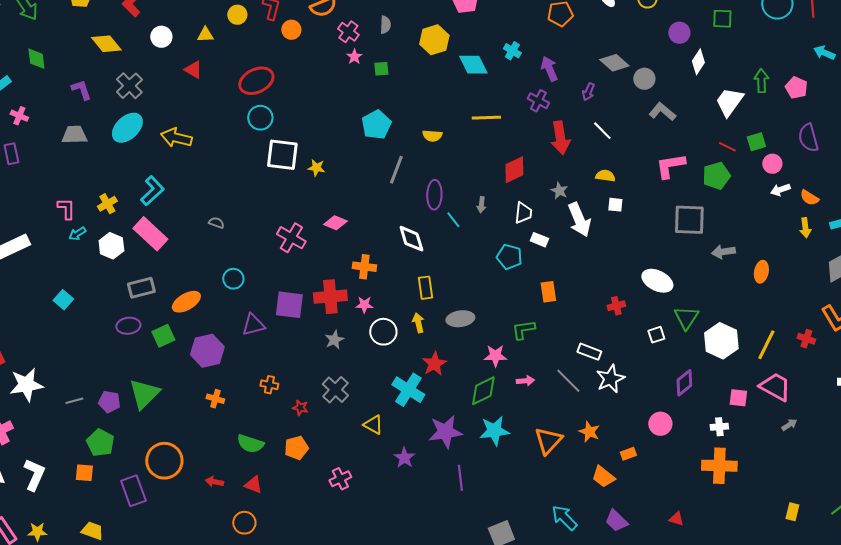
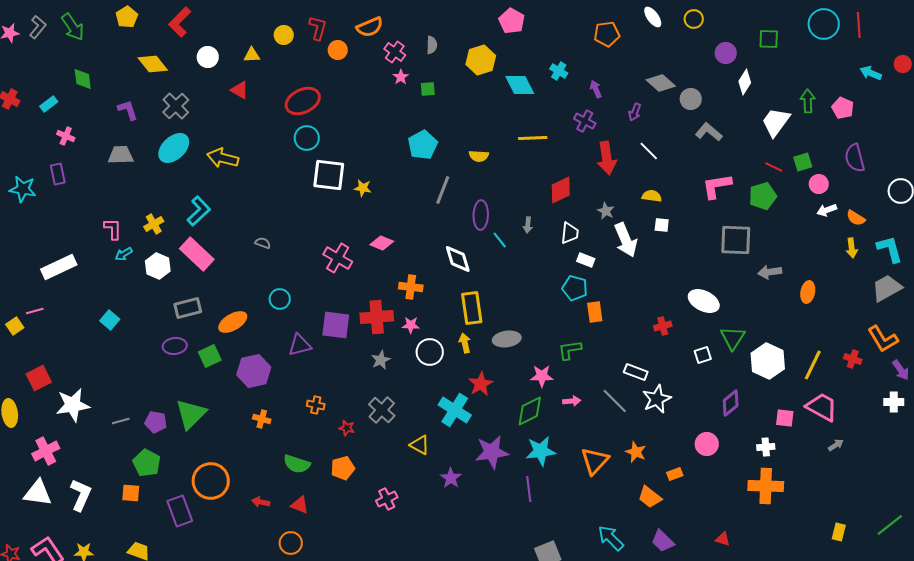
purple arrow: (549, 69) -> (596, 89), size x0.7
cyan pentagon: (509, 257) -> (575, 288), moved
yellow rectangle: (425, 288) -> (472, 308), size x1.4
purple line: (460, 478) -> (529, 489), moved

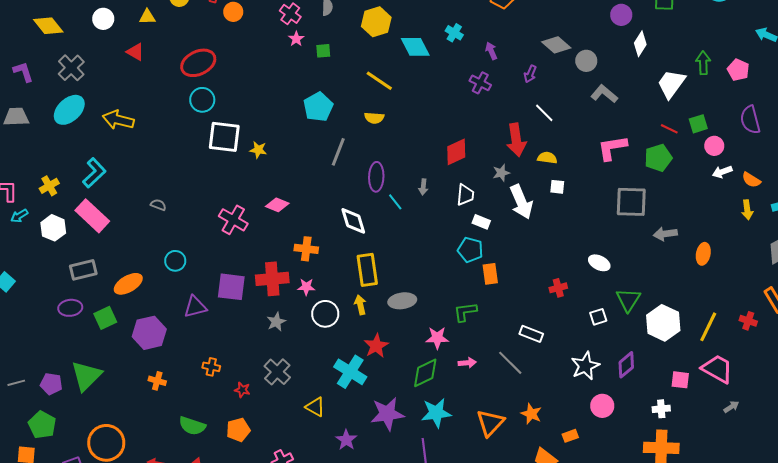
yellow line: (533, 138) -> (379, 81), moved, turned 36
red arrow: (607, 158) -> (516, 140), moved
gray star: (606, 211) -> (501, 173), turned 30
white ellipse: (704, 301) -> (599, 263), size x0.7
white star: (657, 399) -> (585, 366), moved

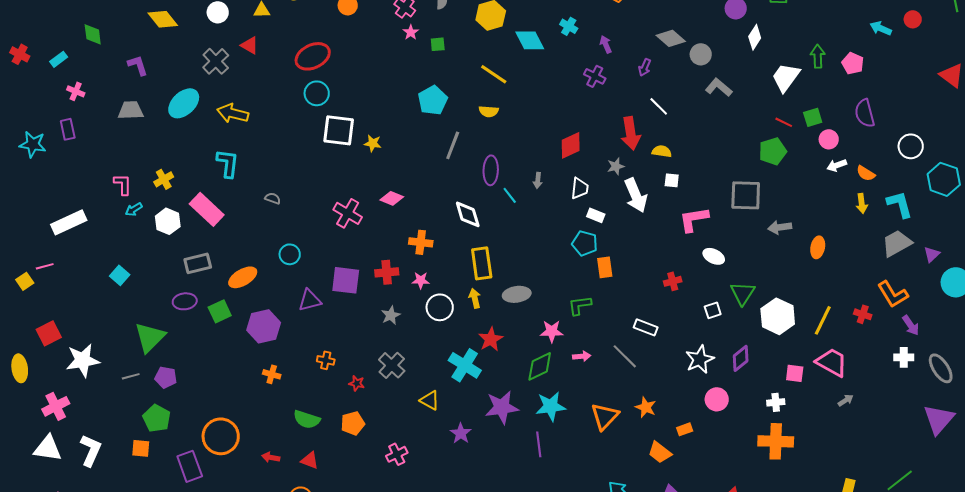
gray cross: (71, 68) -> (216, 61), moved
pink L-shape: (612, 148) -> (694, 219), moved
cyan L-shape: (94, 173) -> (228, 163), moved, turned -40
red cross: (272, 279) -> (387, 272), size x0.7
green triangle: (86, 376) -> (150, 337), moved

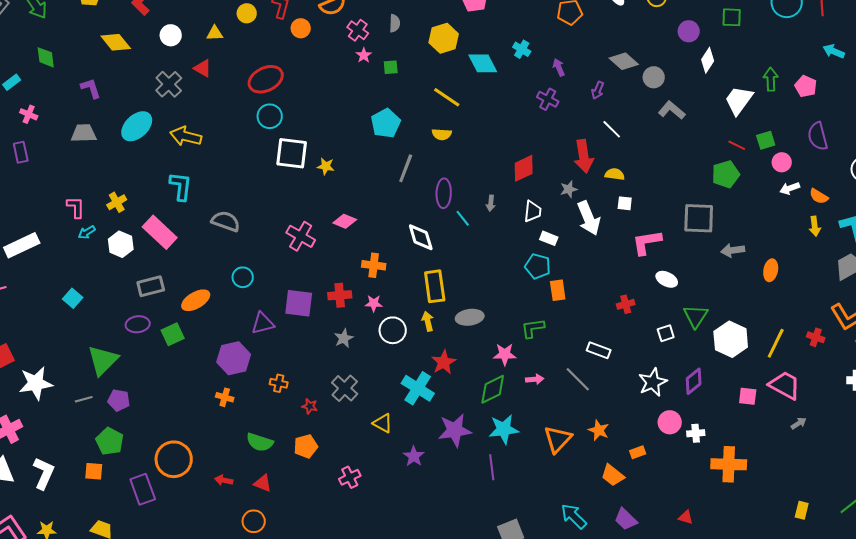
gray semicircle: (273, 198) -> (226, 221), size x1.8
purple hexagon: (264, 326) -> (234, 358), moved
white cross: (776, 402) -> (696, 433), moved

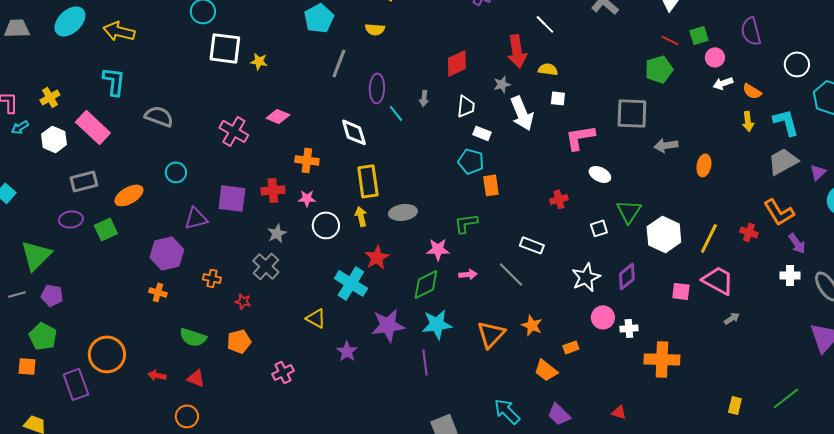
gray cross: (345, 388) -> (266, 266), moved

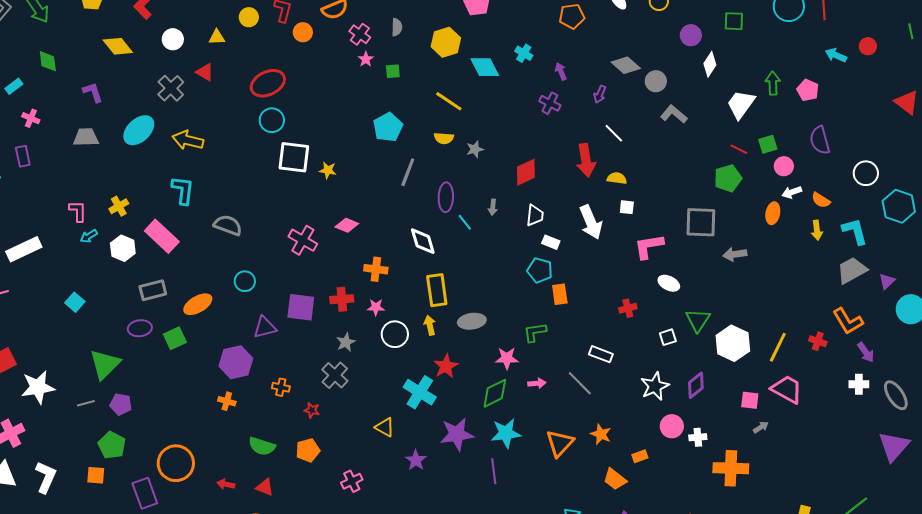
gray star: (502, 84) -> (475, 149), moved
orange ellipse: (704, 165) -> (773, 213), moved
gray arrow: (732, 318) -> (761, 427), moved

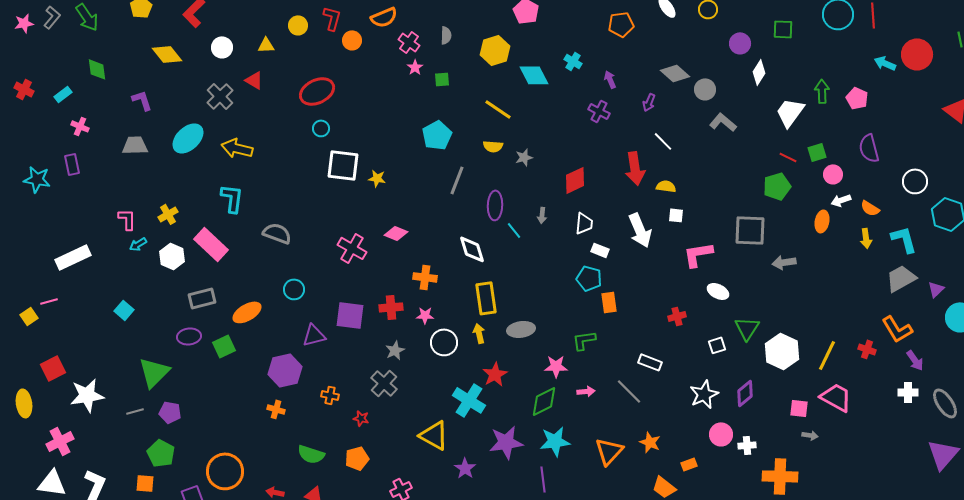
red circle: (868, 46) -> (917, 54), size x1.8
cyan circle: (272, 120) -> (321, 128), size x0.7
yellow triangle: (385, 427) -> (434, 435), size x1.5
gray arrow: (761, 427) -> (810, 435), turned 42

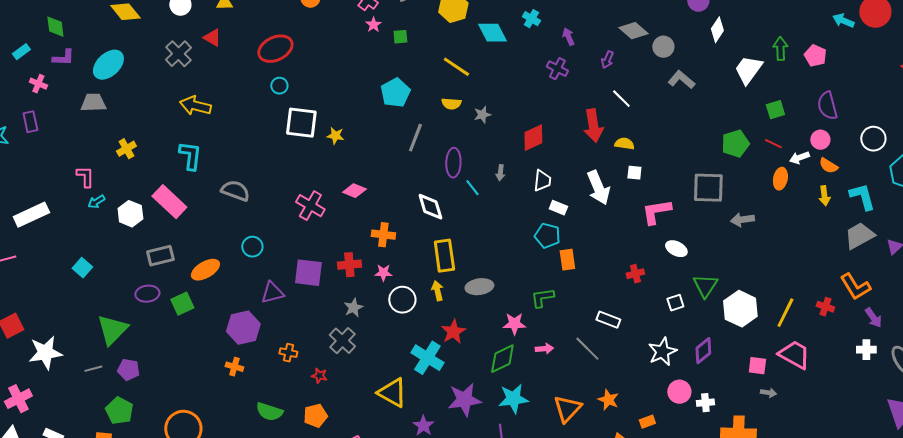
purple L-shape: (142, 100) -> (63, 58), moved, turned 110
cyan ellipse: (188, 138) -> (108, 65), moved
red line: (788, 157) -> (773, 144), moved
pink circle: (833, 174) -> (820, 140), moved
yellow cross: (168, 214) -> (126, 149), moved

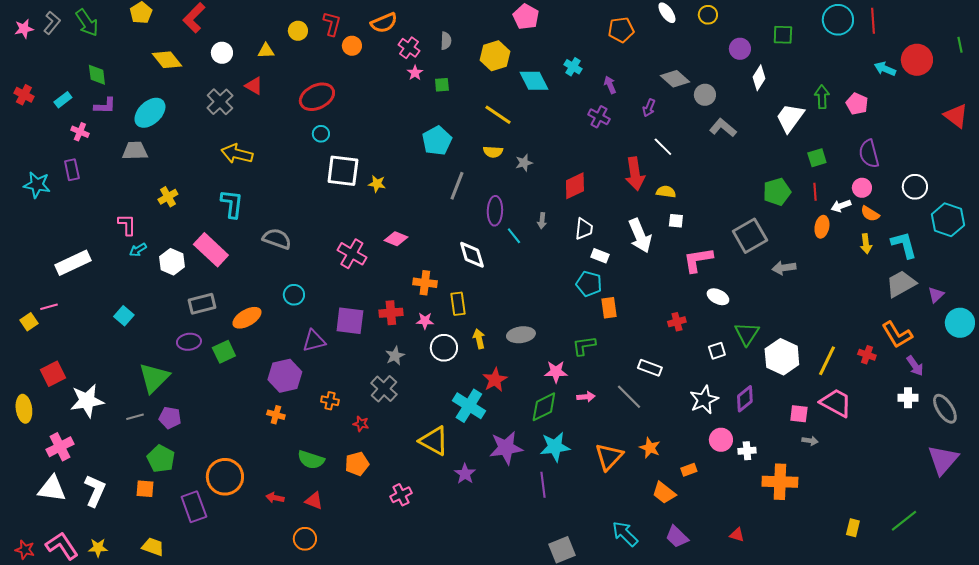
red line: (773, 144) -> (815, 192), turned 60
gray square: (708, 188) -> (750, 236), turned -32
yellow rectangle: (444, 256) -> (458, 304), moved, size x0.7

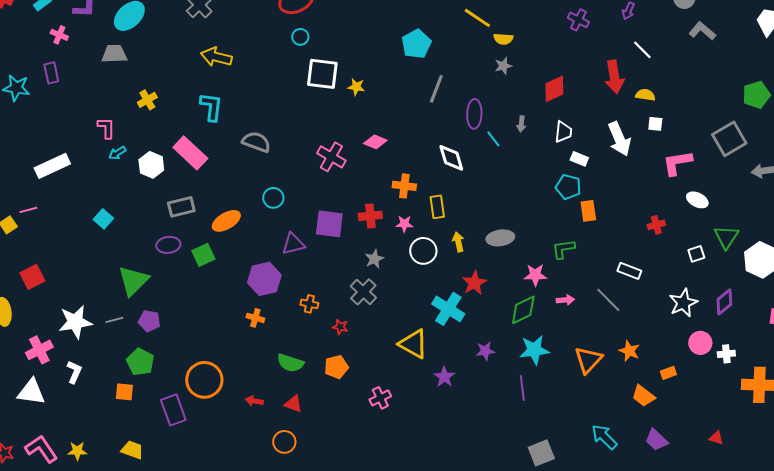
yellow semicircle: (493, 152) -> (503, 39), moved
white star: (87, 401) -> (75, 322), moved
purple star: (506, 448) -> (485, 351), size x0.6
white L-shape: (95, 491) -> (74, 372), moved, size x0.7

